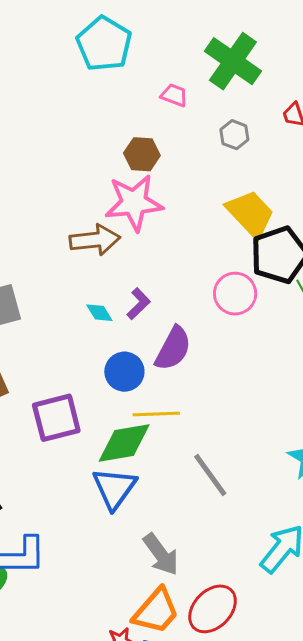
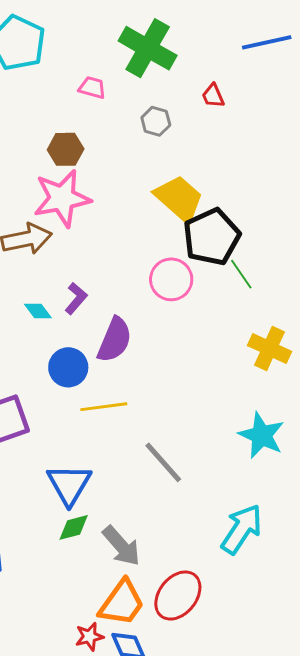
green diamond: (124, 443) -> (74, 527), moved, size x0.6

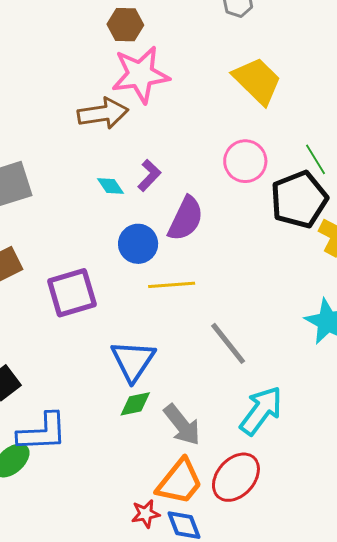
brown hexagon: (66, 149) -> (125, 25), moved
black pentagon: (212, 237) -> (299, 200), moved
cyan arrow: (242, 529) -> (261, 411), moved

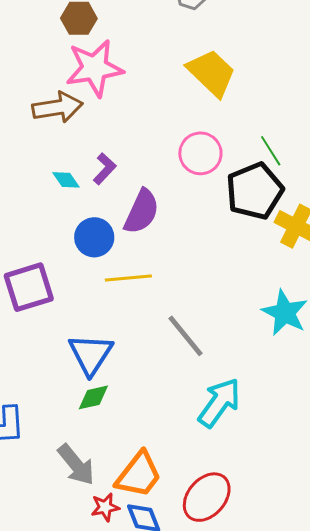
gray arrow: (182, 425) -> (76, 465), moved
red ellipse: (236, 477) -> (207, 497), moved

